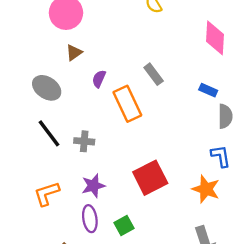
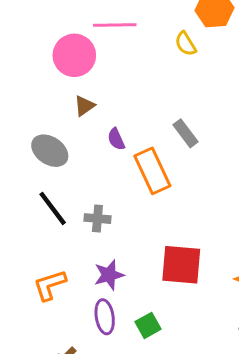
purple semicircle: (99, 79) -> (116, 139), turned -48
red square: (150, 178) -> (181, 265), turned 32

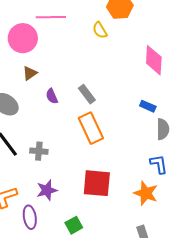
gray rectangle: (186, 133) -> (87, 94), moved
orange rectangle: (152, 171) -> (91, 128), moved
purple ellipse: (105, 317) -> (30, 217), moved

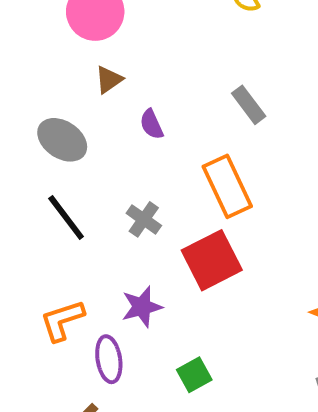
gray rectangle: (87, 94) -> (249, 105), moved
gray cross: (39, 151) -> (144, 219), moved, turned 30
red square: (97, 183) -> (212, 260), moved, turned -32

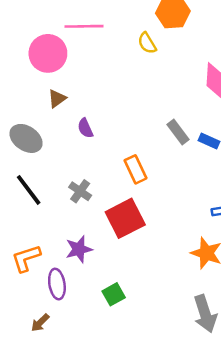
gray rectangle: (249, 105) -> (178, 132), moved
orange rectangle: (227, 186) -> (136, 169), size x0.7

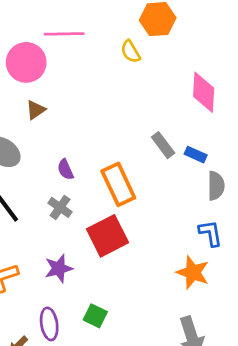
purple semicircle: (85, 128) -> (65, 169), moved
orange rectangle: (136, 169) -> (118, 184), size x1.4
purple ellipse: (57, 284) -> (49, 324), moved
green square: (114, 294) -> (95, 316), turned -35

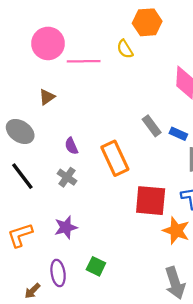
pink line: (64, 34) -> (84, 61), moved
pink circle: (26, 62) -> (48, 43), moved
red square: (107, 236) -> (151, 201), moved, turned 32

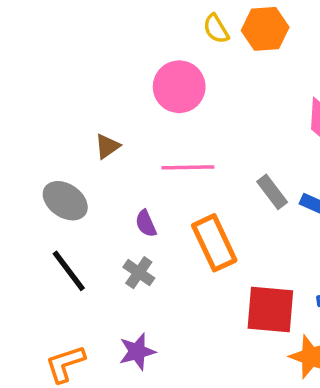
pink circle: (48, 43) -> (179, 87), moved
yellow semicircle: (125, 49) -> (216, 29), moved
pink line: (84, 61) -> (188, 167), moved

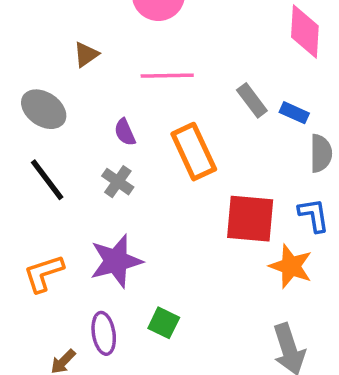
purple star: (137, 352) -> (116, 261), size x1.4

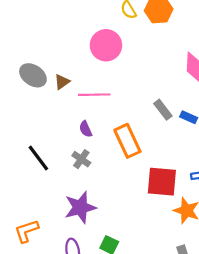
pink line: (167, 76) -> (94, 95), moved
gray ellipse: (44, 109) -> (33, 75), moved
orange L-shape: (44, 273) -> (27, 231), moved

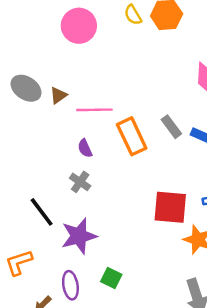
pink circle: (106, 45) -> (79, 26), moved
orange rectangle: (127, 141) -> (132, 136), moved
black line: (38, 158) -> (42, 212), moved

